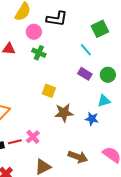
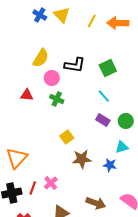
green square: (100, 29) -> (108, 68), moved
yellow square: (49, 91) -> (67, 137), turned 32
red line: (15, 142) -> (33, 188), turned -56

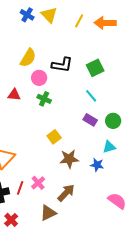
brown arrow: (96, 203) -> (66, 193), moved, turned -66

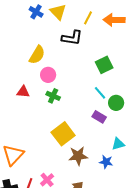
black L-shape: (62, 65) -> (72, 38), moved
green circle: (113, 121) -> (116, 103), moved
yellow square: (54, 137) -> (63, 134), size x1.6

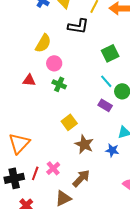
yellow square: (63, 134) -> (69, 122), size x0.7
brown star: (78, 156) -> (84, 144), turned 30

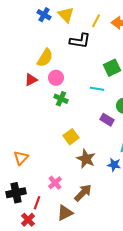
red triangle: (29, 80) -> (31, 80), moved, turned -32
cyan line: (106, 81) -> (97, 89), moved, turned -40
orange triangle: (19, 143) -> (21, 158), size x0.7
red line: (35, 173) -> (37, 203), moved

